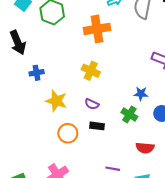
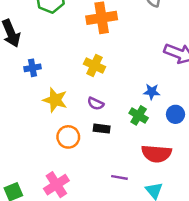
red semicircle: (145, 148) -> (156, 154), size x1.4

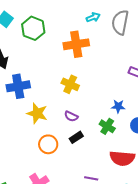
blue cross: (33, 68) -> (18, 86), size x1.6
black rectangle: (102, 129) -> (76, 137), turned -40

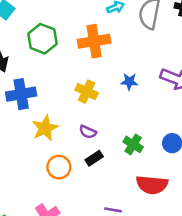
green hexagon: (33, 28) -> (42, 39), moved
blue star: (118, 106) -> (129, 81), moved
yellow star: (37, 113) -> (45, 128), turned 30

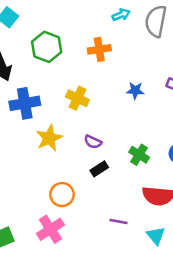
orange cross: (94, 41) -> (99, 49), size x0.7
yellow cross: (87, 92) -> (77, 98), moved
orange circle: (59, 167) -> (62, 195), moved

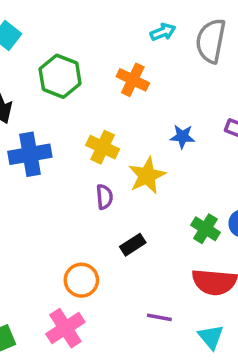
orange cross: (99, 49) -> (133, 80), turned 35
yellow star: (49, 138) -> (147, 176), moved
purple semicircle: (93, 142) -> (104, 197), moved, turned -120
green cross: (139, 155) -> (205, 229), moved

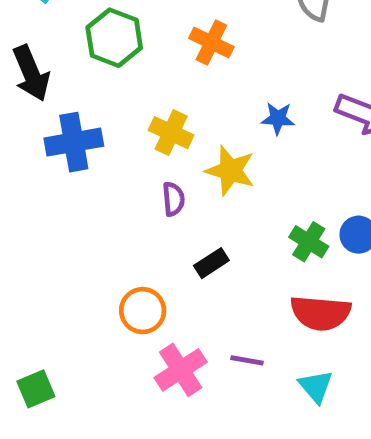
yellow star: (147, 176) -> (230, 171), turned -30
pink cross: (65, 328) -> (181, 370), moved

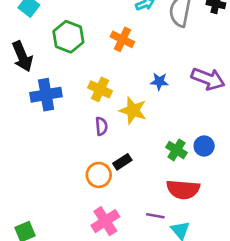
orange circle: (143, 311) -> (99, 175), moved
purple line: (247, 360) -> (155, 216), moved

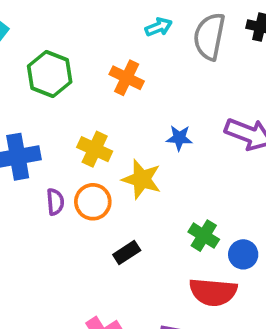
purple semicircle: (101, 126) -> (55, 202), moved
blue circle: (204, 146) -> (243, 254), moved
orange circle: (99, 175) -> (93, 202), moved

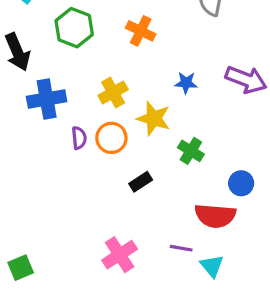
yellow cross: (95, 149) -> (113, 93), turned 36
green cross: (204, 236) -> (191, 151), moved

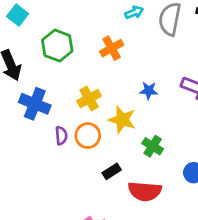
orange cross: (141, 31) -> (112, 48), turned 35
blue cross: (47, 99) -> (35, 104), turned 32
red semicircle: (215, 216) -> (145, 191), moved

